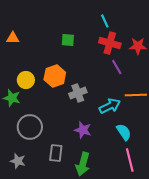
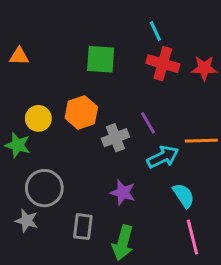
green square: (68, 40) -> (101, 59), size x1.5
purple line: (117, 67) -> (148, 123), moved
gray star: (18, 161) -> (27, 221), moved

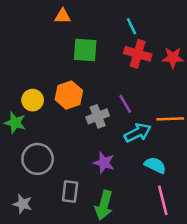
orange triangle: (19, 56) -> (63, 16), moved
cyan semicircle: (184, 195) -> (155, 165), turned -30
gray star: (27, 221) -> (23, 204), moved

